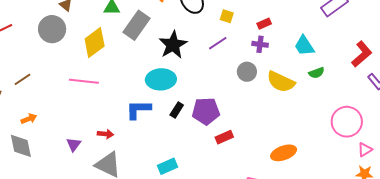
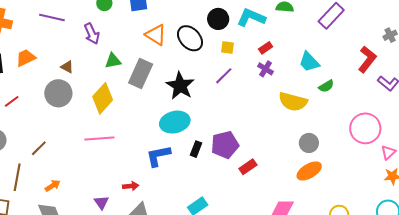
purple cross: (260, 44) -> (265, 69), turned 35
gray circle: (247, 72) -> (309, 143), moved

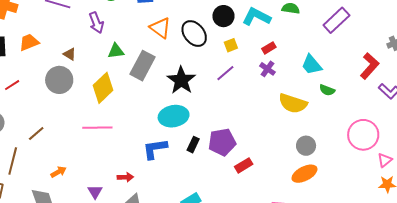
yellow square: (227, 48) -> (231, 45), turned -32
green semicircle: (326, 86) -> (327, 90), turned 49
orange arrow: (53, 186) -> (58, 172), moved

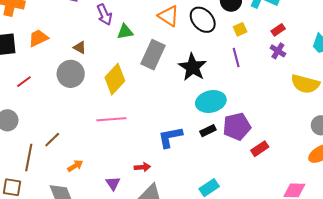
green triangle: (116, 51) -> (125, 32), moved
purple line: (225, 73) -> (236, 57), turned -60
cyan ellipse: (174, 116) -> (211, 101), moved
brown line: (36, 134) -> (52, 140), moved
black rectangle: (193, 145) -> (208, 131), turned 42

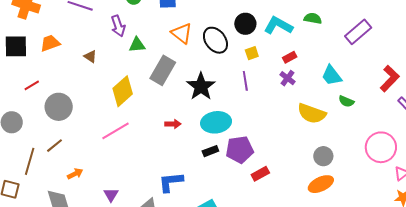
gray circle: (71, 74) -> (59, 107), moved
pink line: (111, 119) -> (115, 131), turned -32
blue L-shape: (170, 137) -> (171, 182), moved
red arrow: (142, 167) -> (173, 124), moved

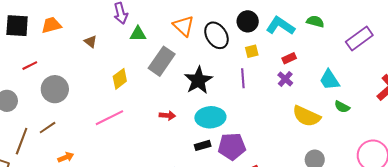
yellow diamond: (123, 91) -> (120, 79), size x0.7

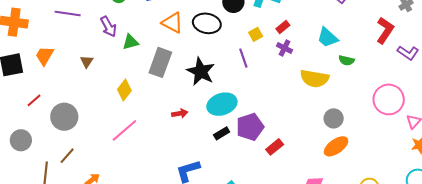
orange trapezoid: (51, 25) -> (45, 56), turned -30
black ellipse: (216, 35) -> (207, 23), turned -32
brown triangle: (91, 42) -> (87, 62), turned 40
yellow square: (252, 51) -> (256, 34), moved

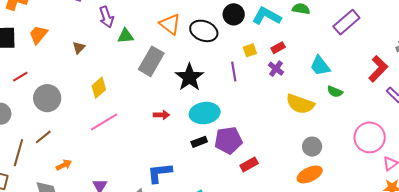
yellow diamond: (124, 90) -> (99, 88), moved

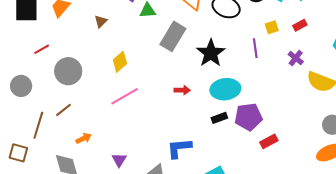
purple cross: (276, 69) -> (296, 58), moved

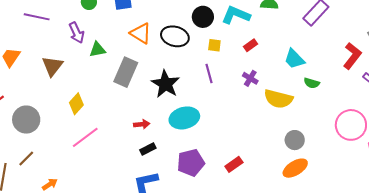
brown triangle: (101, 21) -> (52, 66), size x1.6
yellow square: (272, 27) -> (214, 45), moved, turned 32
purple pentagon: (248, 117) -> (191, 163), moved
black rectangle: (219, 118) -> (148, 149), moved

